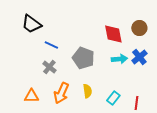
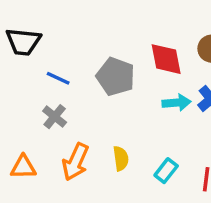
black trapezoid: (31, 24) -> (23, 42), turned -30
gray pentagon: (83, 58) -> (116, 77), moved

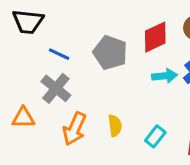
red diamond: (166, 59) -> (155, 37), turned 76
gray cross: (55, 117) -> (56, 88), size x1.4
orange triangle: (23, 167) -> (23, 118), moved

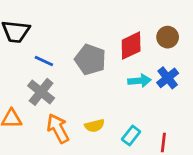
yellow semicircle: (115, 126) -> (95, 126), turned 84
orange arrow: (75, 129) -> (58, 128), turned 128

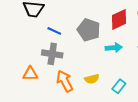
cyan arrow: (139, 81) -> (114, 48), moved
gray cross: (41, 92) -> (52, 54), turned -30

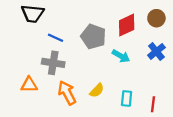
cyan arrow: (114, 48) -> (121, 56), turned 35
yellow semicircle: (92, 79) -> (97, 90), turned -32
cyan rectangle: (119, 86) -> (127, 98), turned -32

